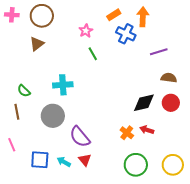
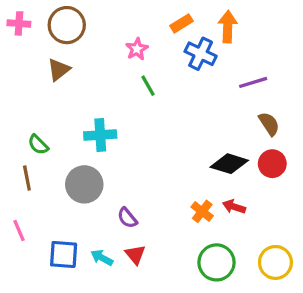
brown semicircle: (169, 78) -> (269, 124), turned 49
black diamond: (144, 103) -> (229, 164), turned 30
purple semicircle: (80, 137) -> (127, 218), size x0.6

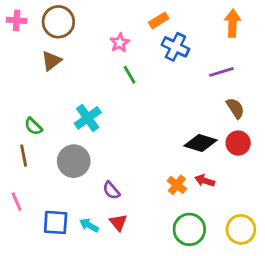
orange arrow: (228, 27) -> (233, 23), moved
cyan cross: (100, 135) -> (88, 118), turned -32

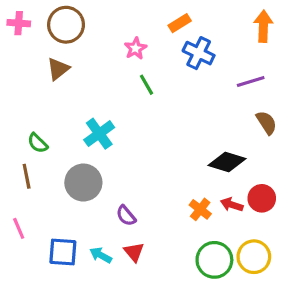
red circle: (238, 143) -> (262, 198), moved
yellow circle: (241, 229) -> (254, 257), moved

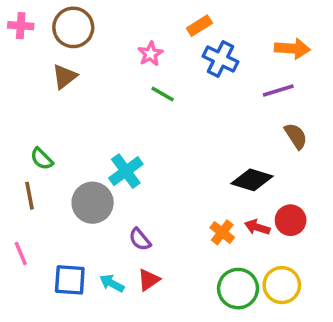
orange arrow: (263, 26) -> (292, 48), moved, turned 92
green line: (147, 85) -> (163, 94), turned -30
cyan cross: (99, 134) -> (126, 171), moved
red triangle: (134, 252) -> (149, 280), turned 35

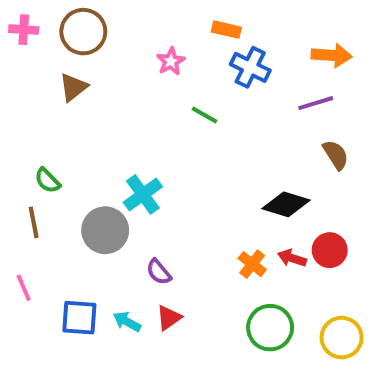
orange rectangle: (199, 26) -> (226, 30), turned 45
green line: (163, 94) -> (204, 115), moved
yellow circle: (282, 285) -> (342, 338), moved

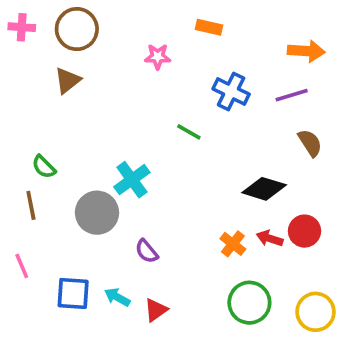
pink star: (171, 61) -> (158, 57), turned 30
blue cross: (250, 67) -> (231, 91), moved
green line: (204, 115) -> (189, 132), moved
red triangle: (169, 318) -> (156, 310), moved

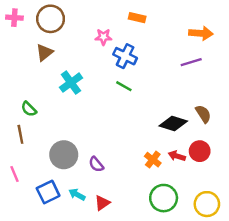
blue cross: (231, 91) -> (125, 56), moved
brown semicircle: (310, 143) -> (203, 114), moved
cyan cross: (132, 180) -> (71, 83), moved
gray circle: (97, 213) -> (64, 155), moved
blue square: (73, 293) -> (48, 192), turned -30

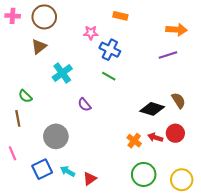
purple semicircle: (96, 164) -> (84, 105), moved

